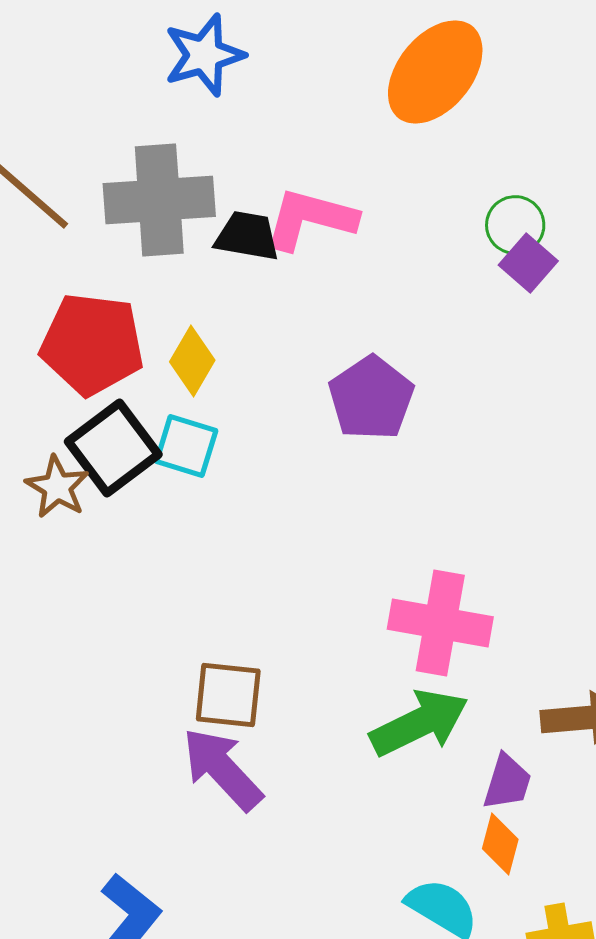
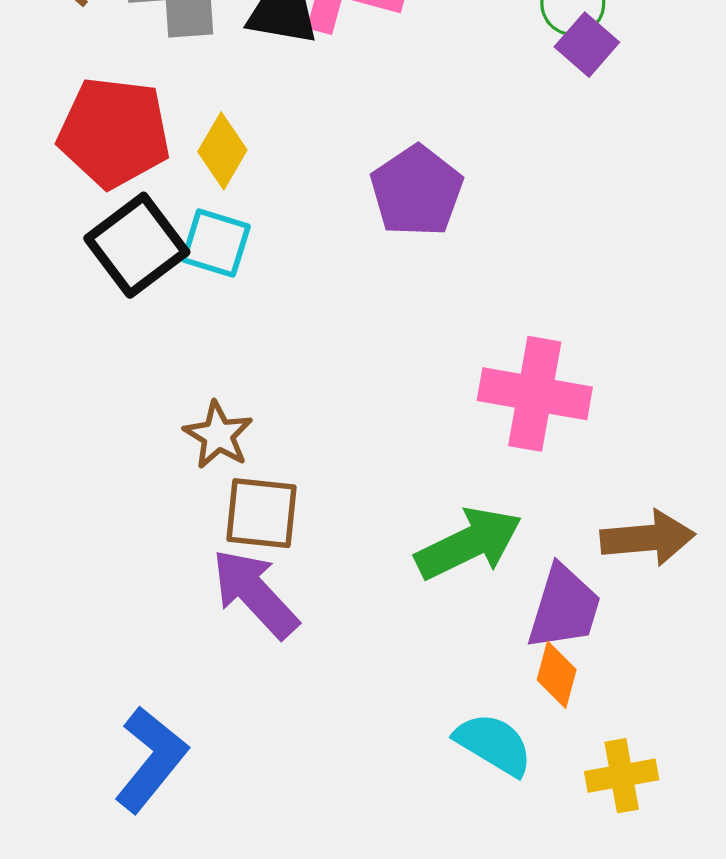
brown star: (57, 487) -> (218, 435), moved
pink cross: (440, 623) -> (535, 394), moved
purple trapezoid: (507, 782) -> (564, 608), size x1.4

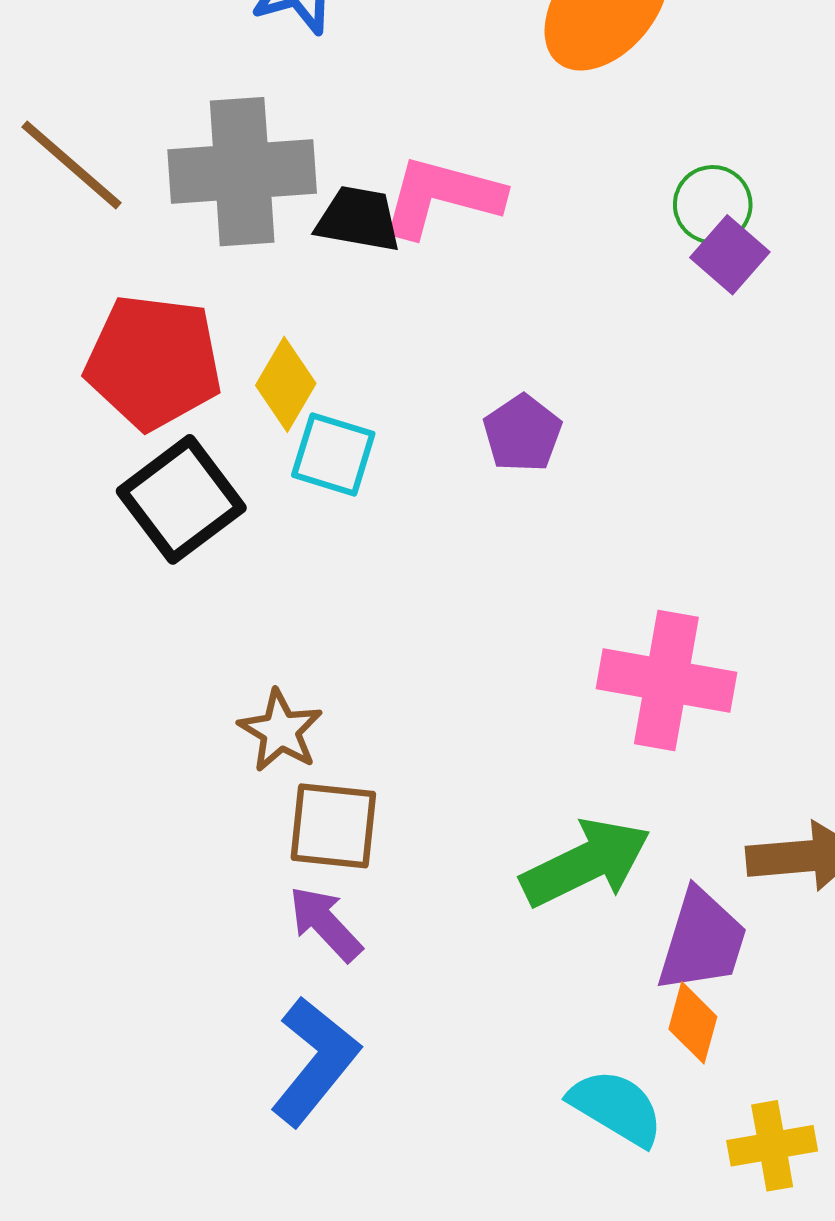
purple pentagon: (417, 191) -> (522, 433), size x0.7
cyan square: (216, 243) -> (333, 454), moved
purple arrow: (255, 593) -> (325, 924), size x0.7
blue L-shape: (151, 759) -> (315, 1061), moved

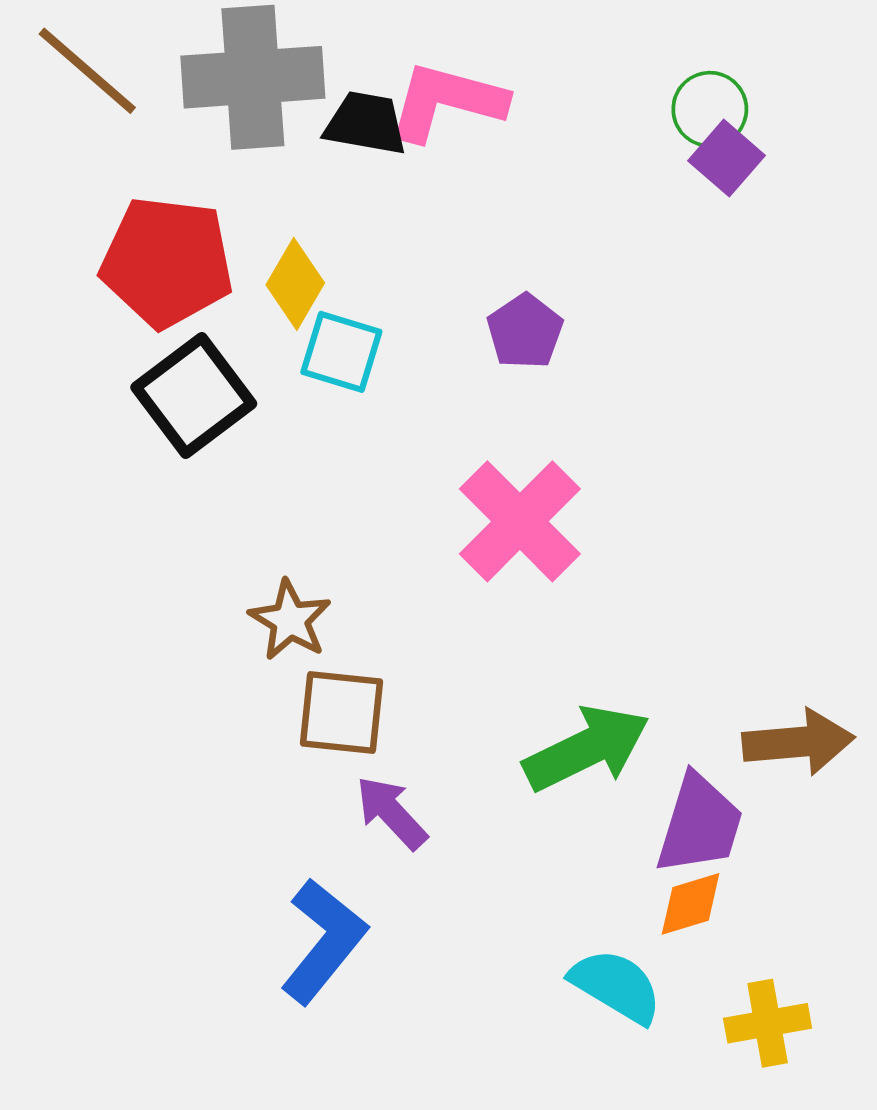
pink cross: (666, 680) -> (520, 521), moved, turned 35
purple arrow: (325, 924) -> (391, 813), moved
orange diamond: (693, 1023) -> (691, 904), turned 58

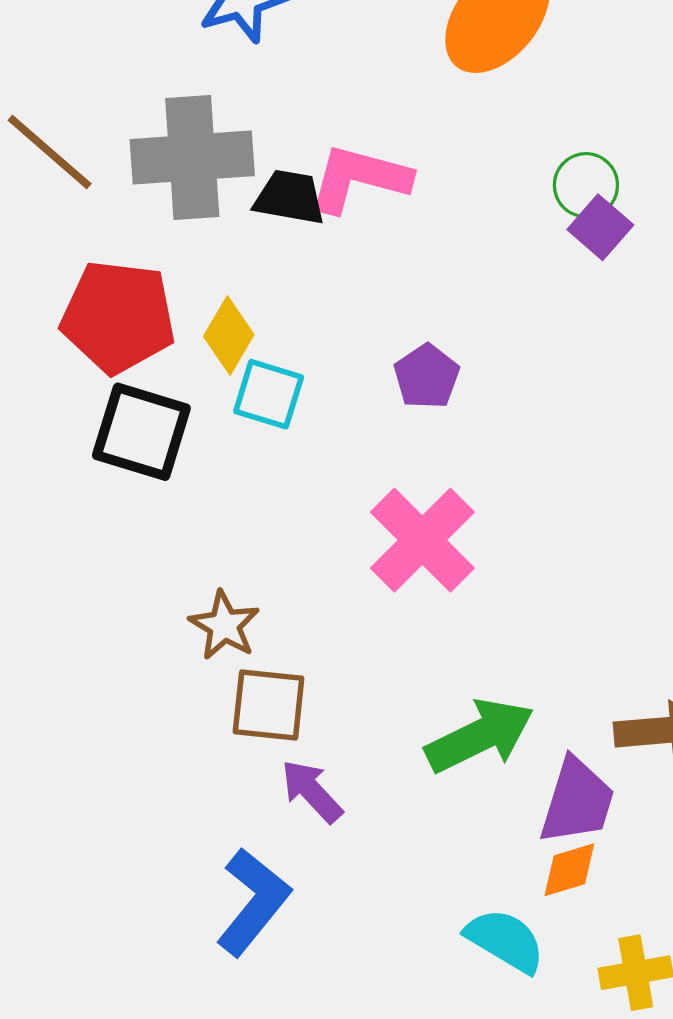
black square: (194, 395) -> (141, 432), turned -36

